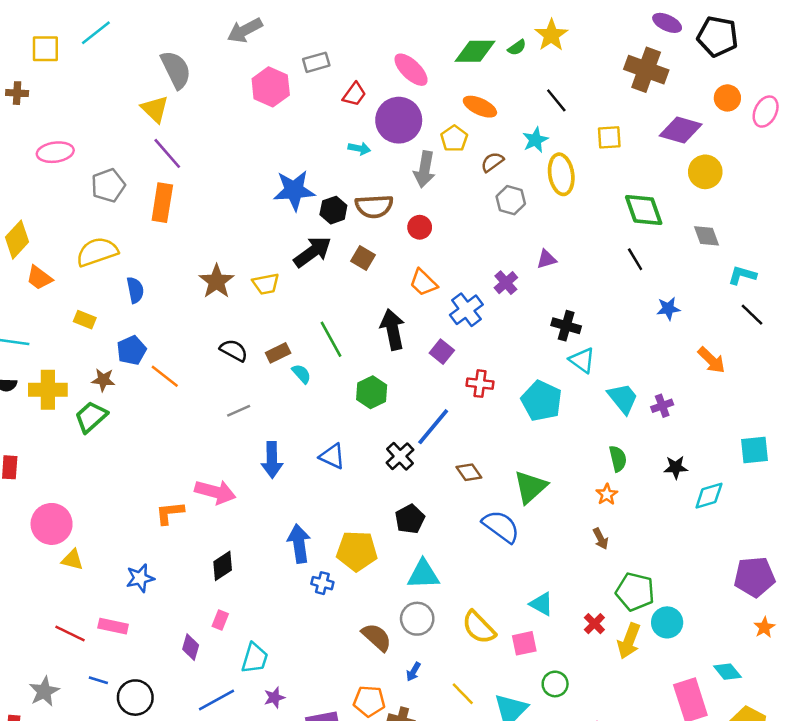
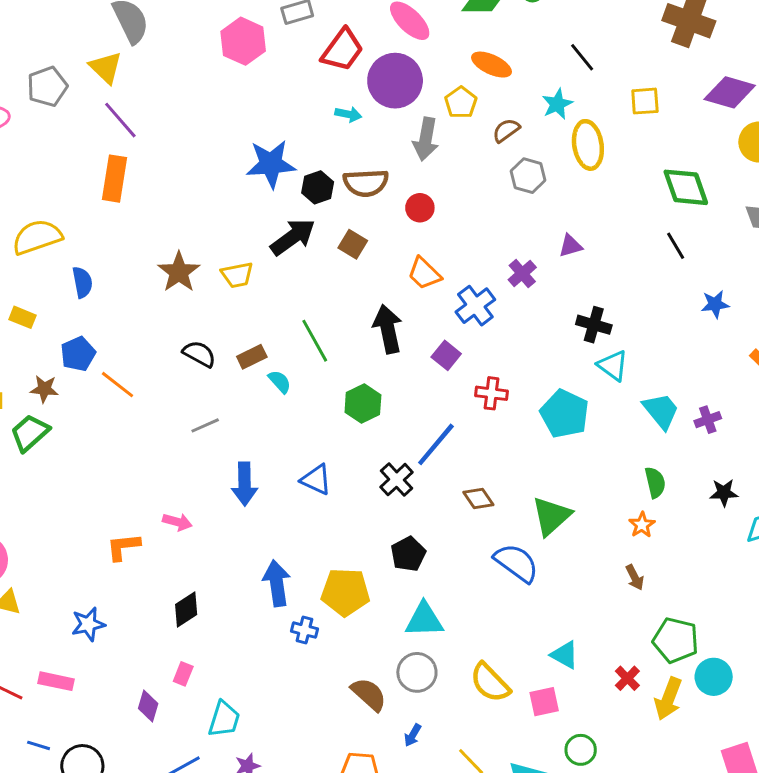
red trapezoid: (354, 94) -> (342, 50), size x1.5
gray pentagon: (108, 185) -> (47, 86), moved
pink arrow: (215, 492) -> (177, 522), size x0.6

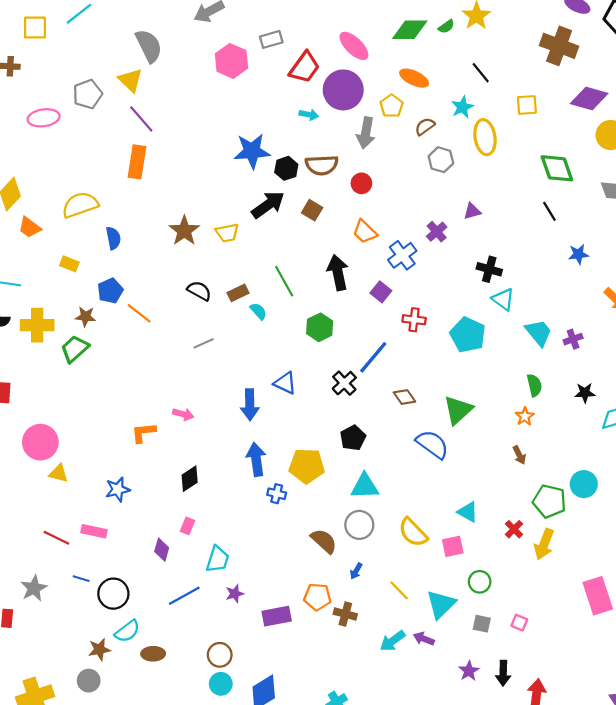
blue arrow: (245, 484) -> (250, 405), moved
cyan circle: (714, 677) -> (584, 484), moved

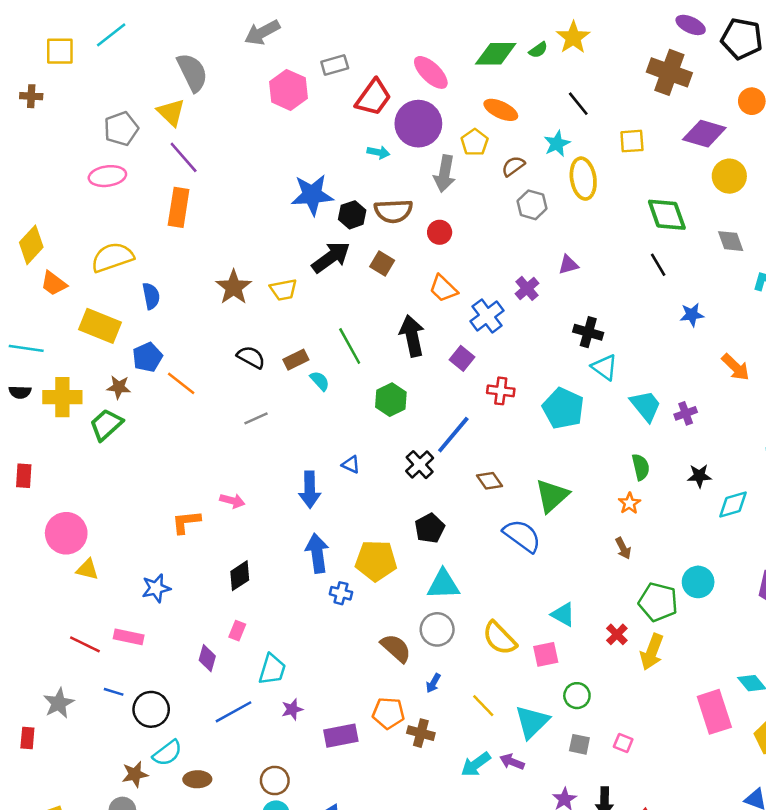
pink ellipse: (44, 118) -> (107, 176), moved
yellow rectangle: (69, 264) -> (100, 326), size x1.8
blue triangle: (285, 383) -> (351, 465), size x0.7

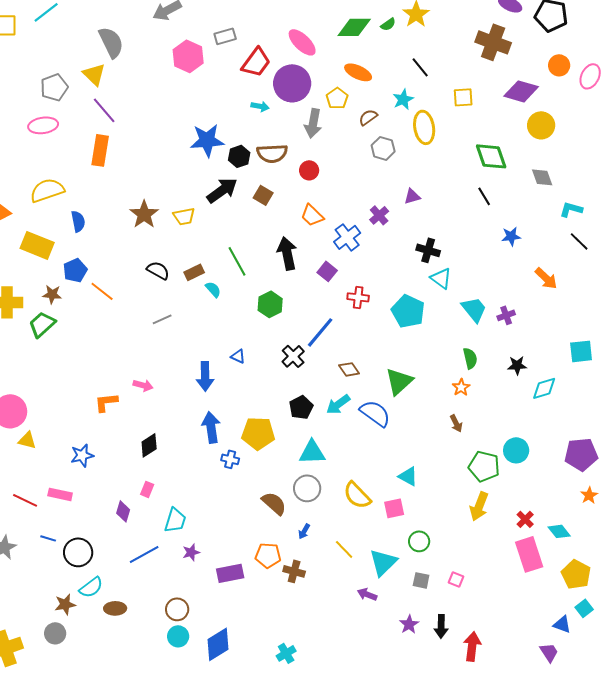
red cross: (617, 634) -> (525, 519), moved
cyan arrow: (476, 764) -> (338, 404), moved

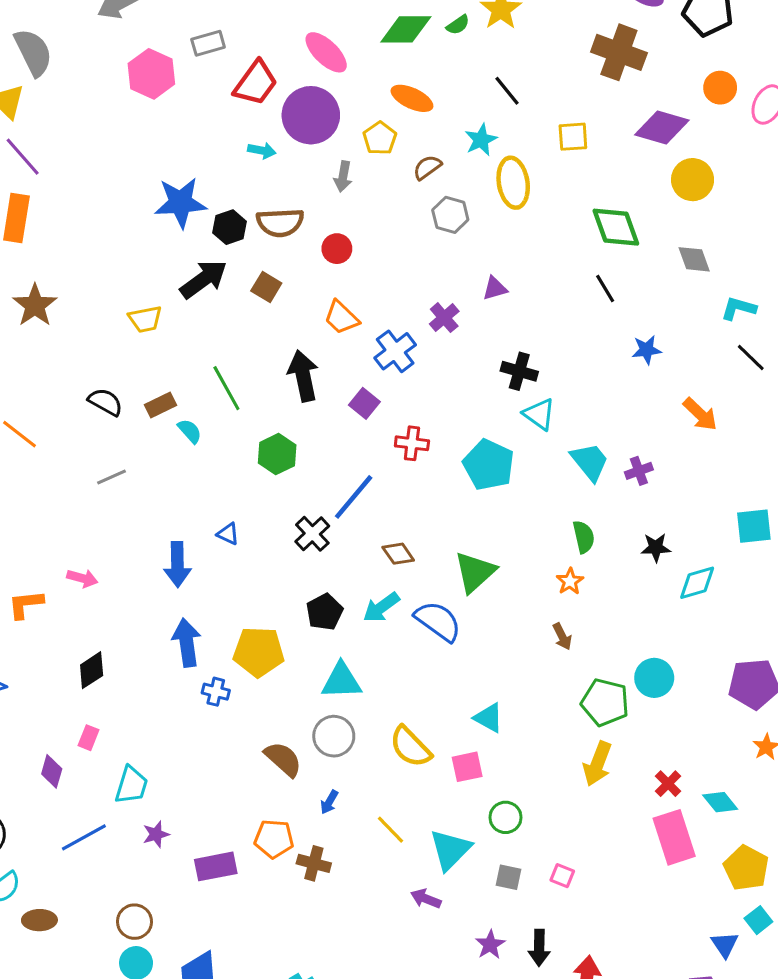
gray arrow: (313, 123) -> (343, 177), size x0.7
brown star: (144, 214) -> (35, 305), moved
blue triangle: (562, 624) -> (725, 945), turned 36

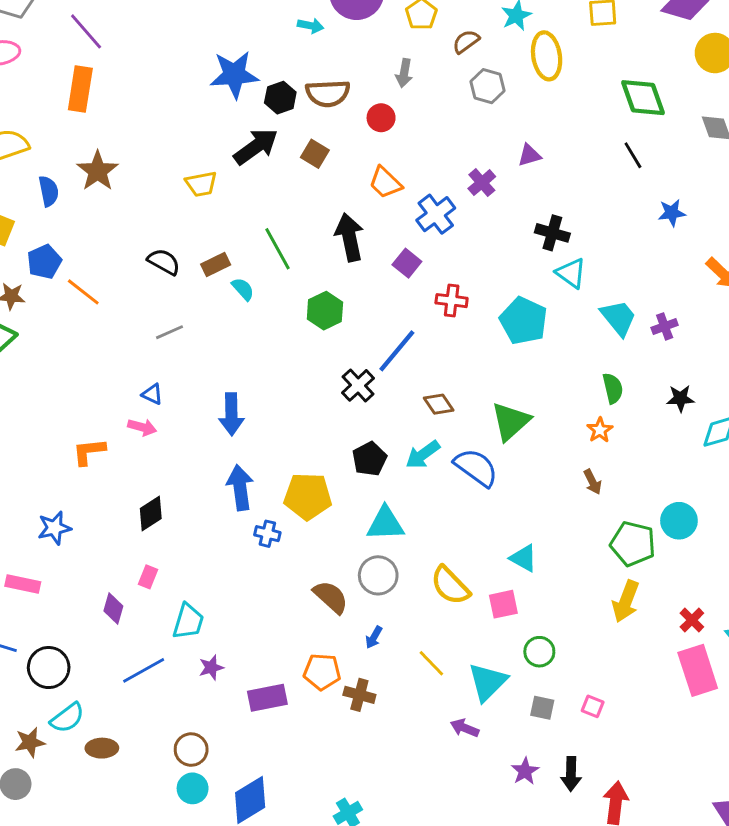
gray arrow: (343, 177) -> (404, 73), moved
blue triangle: (228, 534) -> (152, 394), moved

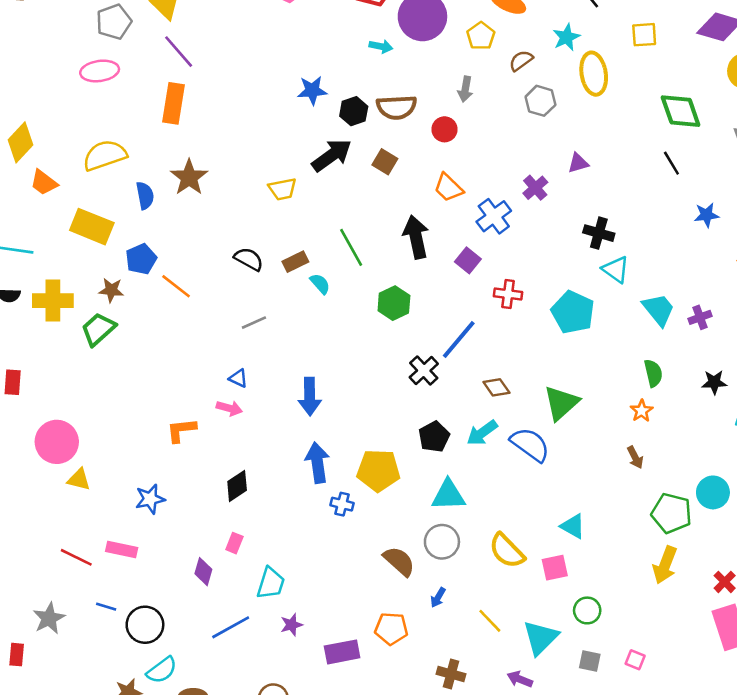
blue star: (234, 75) -> (312, 90), size x0.7
brown cross: (359, 695) -> (451, 674), moved

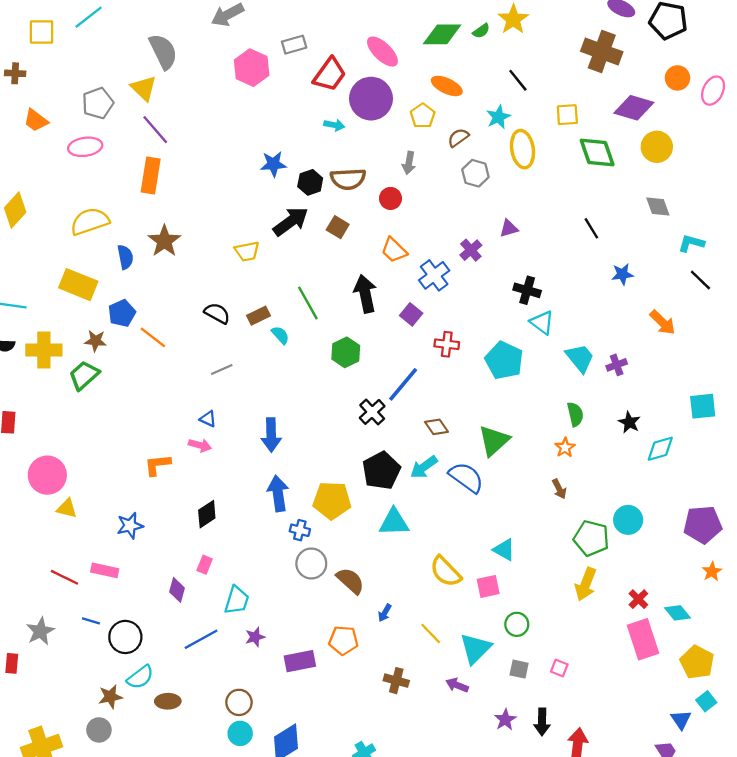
green diamond: (681, 111) -> (597, 153), moved
orange trapezoid: (44, 183) -> (36, 120), moved
black star: (714, 382) -> (629, 422), turned 30
black pentagon: (434, 437) -> (381, 471), size x1.4
gray circle: (442, 542) -> (311, 563), moved

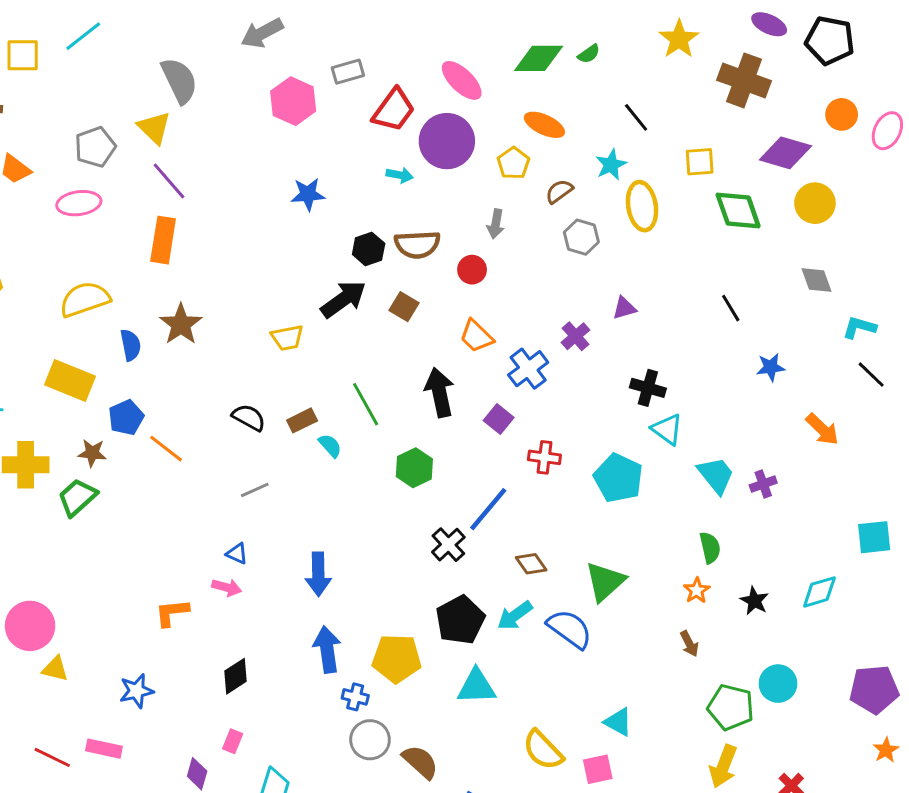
yellow star: (513, 19) -> (679, 39), moved
blue star: (273, 164) -> (308, 194), moved
black star: (629, 422) -> (754, 601), moved

